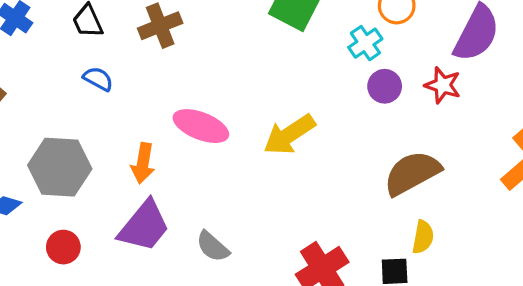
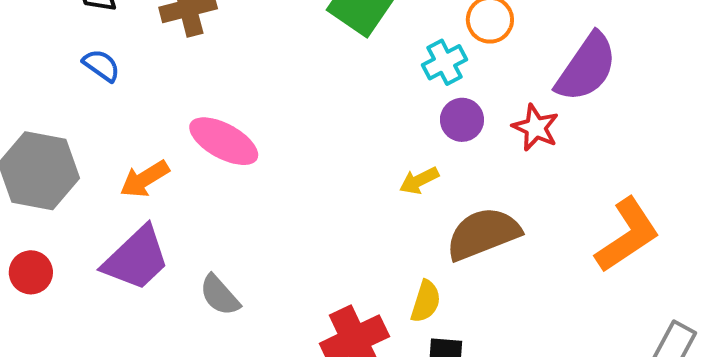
yellow arrow: (289, 135) -> (419, 181), moved, size x0.6
orange arrow: (143, 163) -> (145, 179), turned 42
yellow semicircle: (423, 237) -> (426, 301), moved

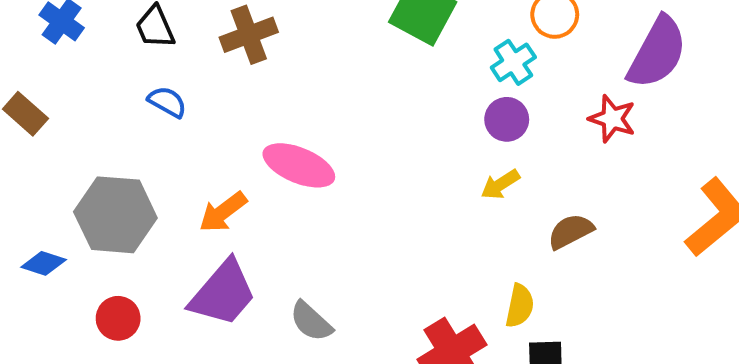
purple circle: (462, 120) -> (507, 119), moved
brown semicircle: (483, 234) -> (571, 231), size x0.6

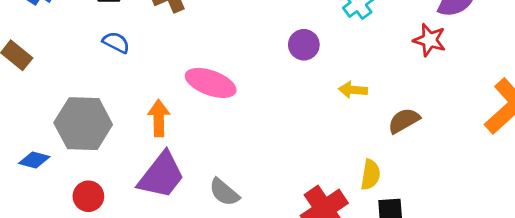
purple circle: (507, 119) -> (304, 45), moved
yellow arrow: (500, 184) -> (353, 90), turned 40
orange arrow: (223, 212) -> (159, 118), turned 129

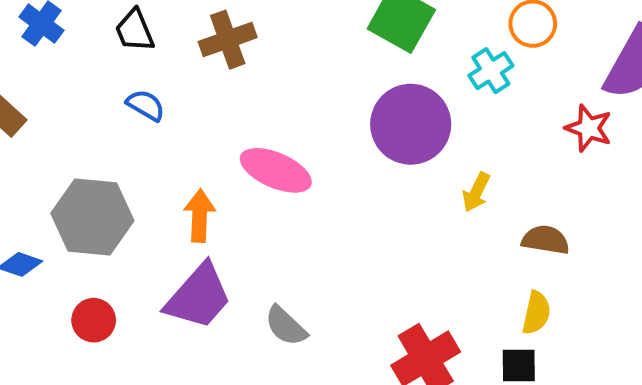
purple circle: (304, 45) -> (411, 124), size x1.8
yellow arrow: (353, 90) -> (476, 192), turned -72
brown semicircle: (404, 121) -> (546, 240), turned 36
yellow semicircle: (370, 175) -> (536, 313), moved

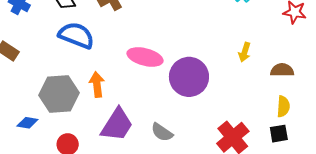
blue semicircle: (146, 105) -> (76, 35), size x1.8
purple circle: (411, 124) -> (189, 77), moved
orange arrow: (200, 216) -> (97, 84), moved

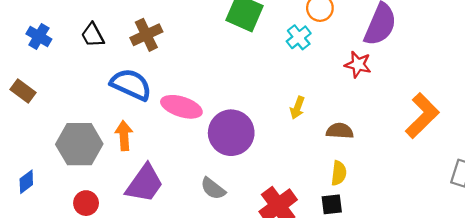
blue semicircle: (76, 35) -> (131, 84), moved
blue diamond: (27, 123) -> (26, 182), moved, turned -50
gray semicircle: (162, 132) -> (213, 189), moved

